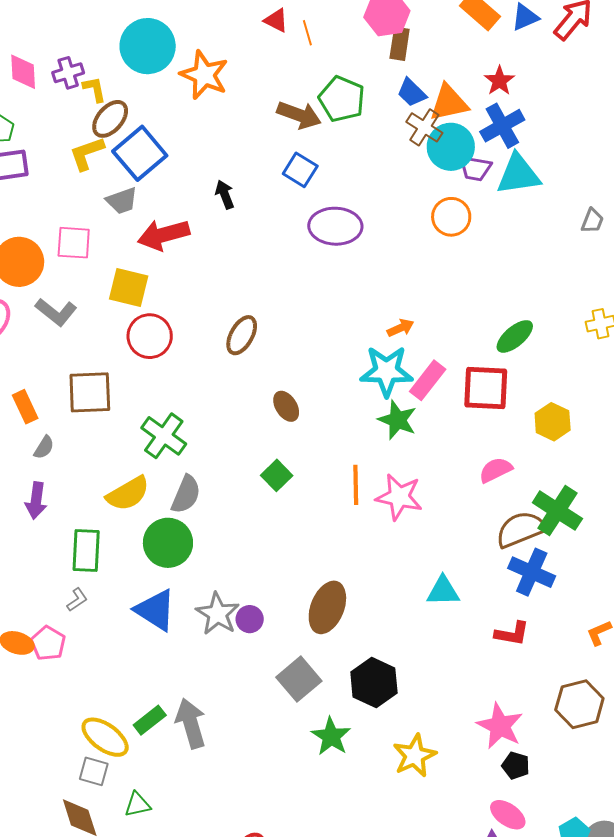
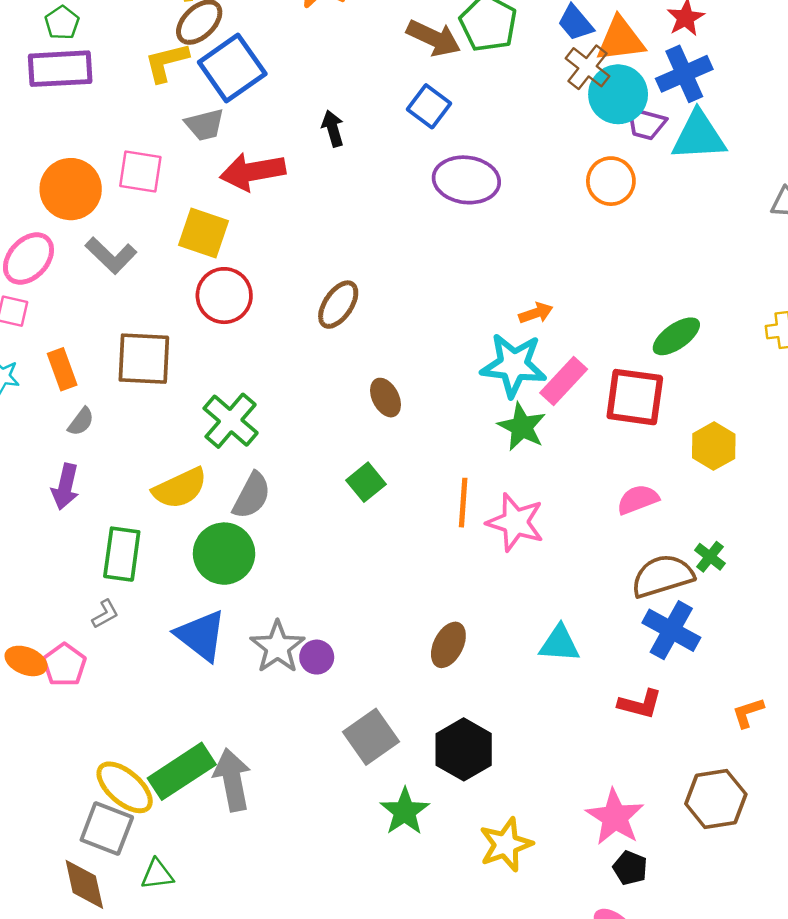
green cross: (557, 511) -> (710, 557), size x0.5
brown ellipse: (327, 607) -> (448, 645), moved, size x0.7
green rectangle: (150, 720) -> (182, 771), size x1.6
gray square: (94, 771) -> (107, 829), size x1.4

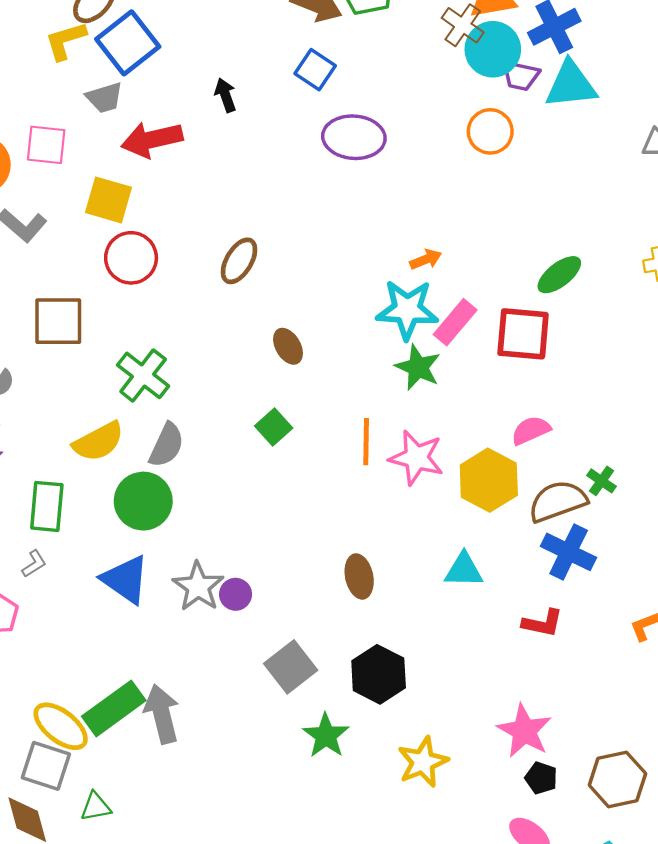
yellow hexagon: (714, 446) -> (489, 480), moved, size x1.4
brown ellipse: (448, 645) -> (359, 576), turned -36
brown hexagon: (716, 799) -> (617, 779), moved

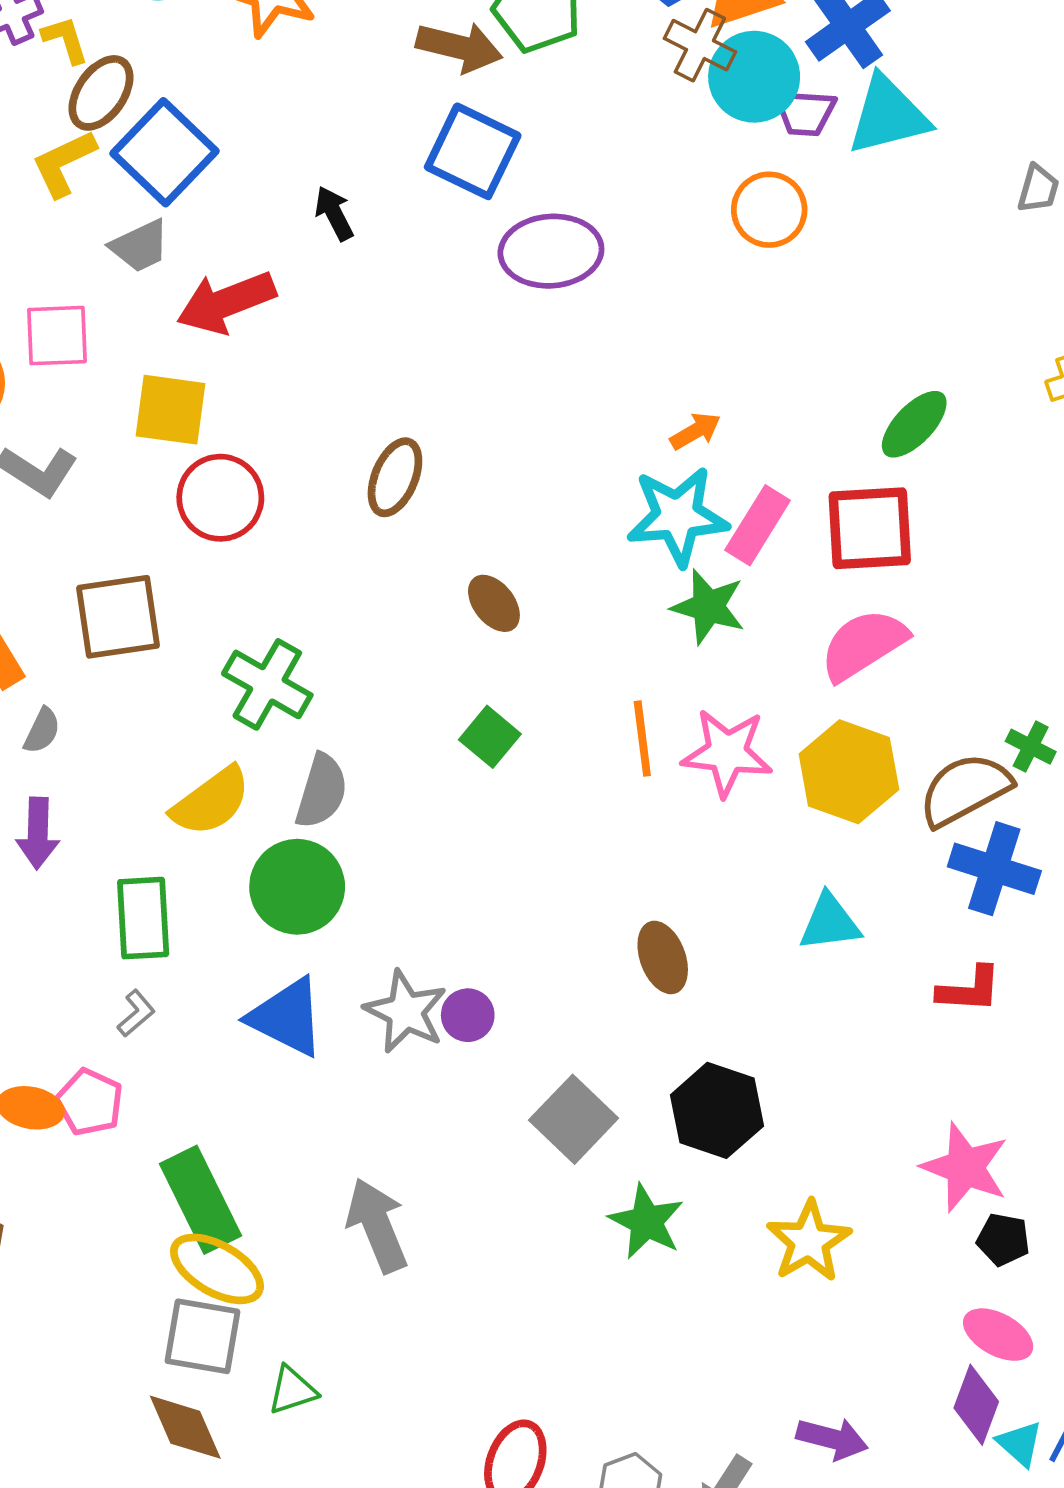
blue square: (315, 70) -> (473, 151), size x1.4
pink semicircle: (531, 430) -> (863, 645), moved, size x1.4
green rectangle: (114, 708) -> (200, 1200), moved, turned -72

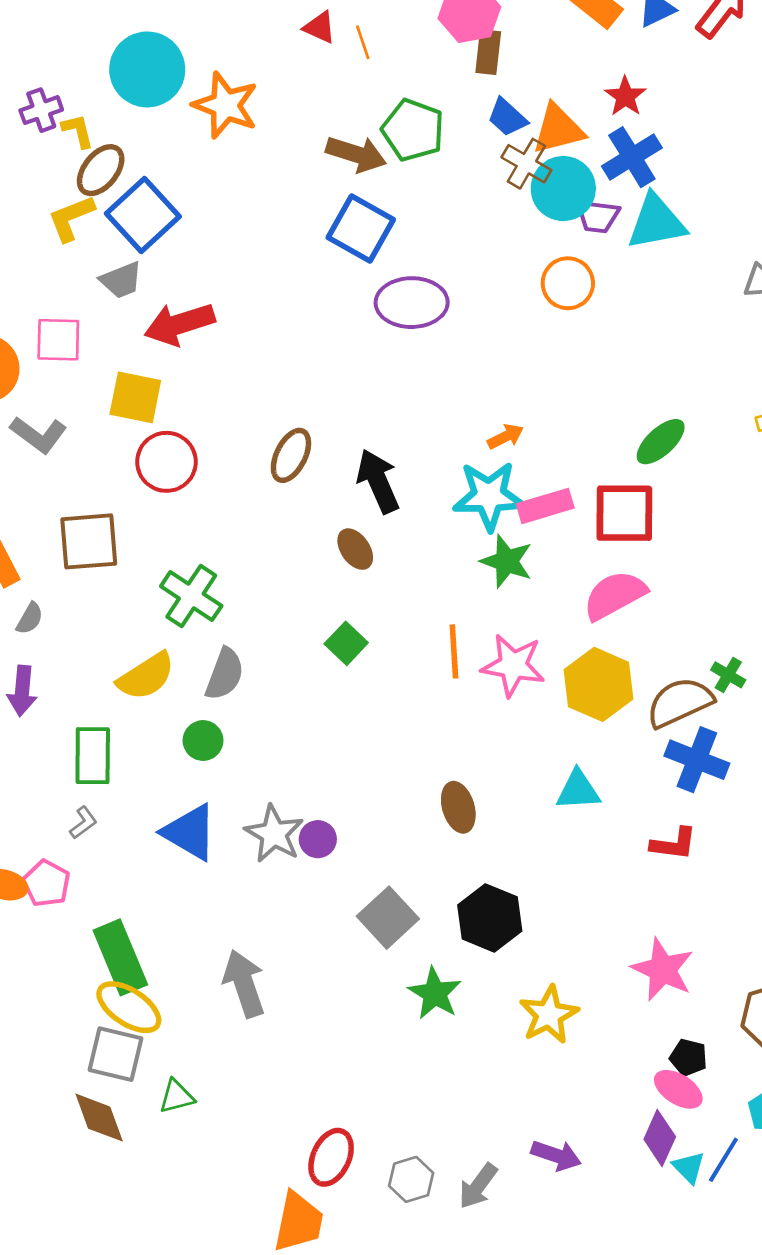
black arrow: (334, 213) -> (378, 481), moved, size x1.6
pink rectangle: (758, 525) -> (545, 506), turned 38
green circle: (297, 887) -> (203, 741), size x0.6
black pentagon: (1003, 1239) -> (689, 1057), moved

